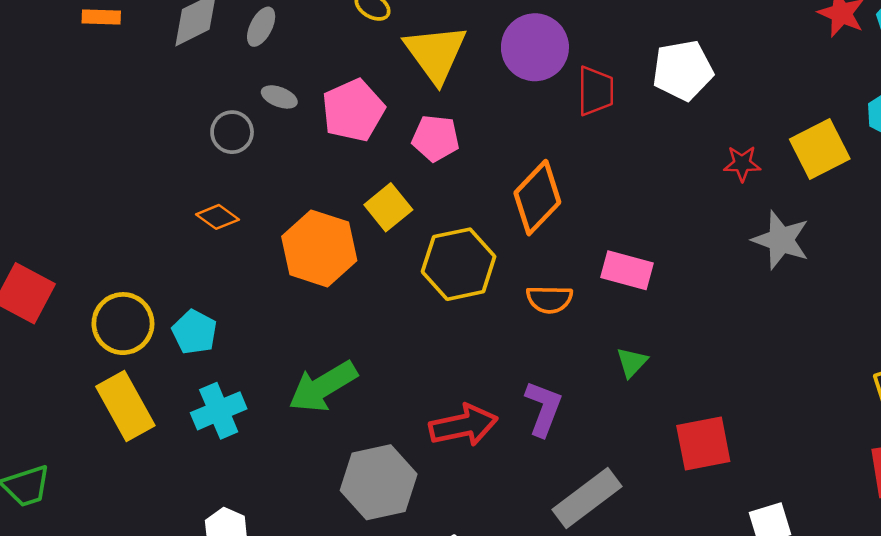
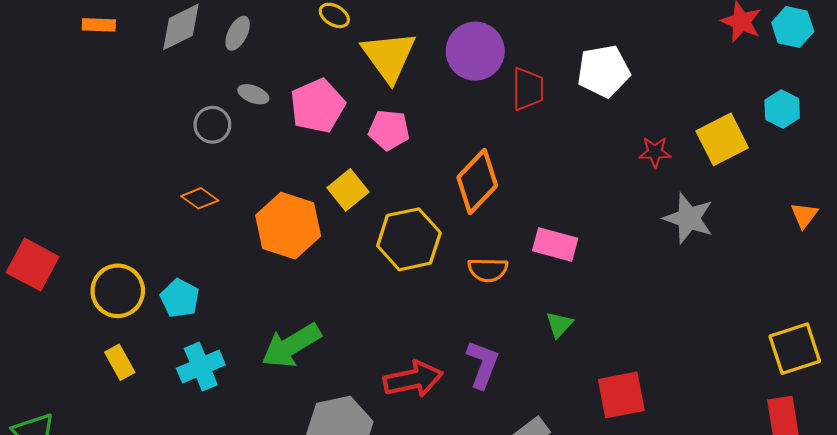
yellow rectangle: (125, 406) -> (120, 362), size x0.6

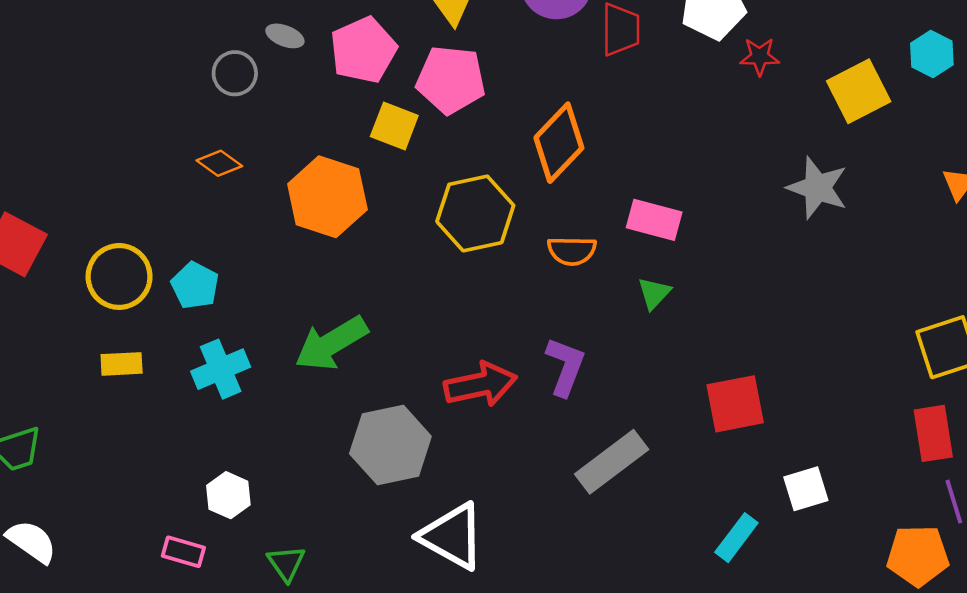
pink pentagon: (389, 130) -> (451, 80), size x1.4
red star: (655, 152) -> (760, 57), moved
yellow square: (348, 190) -> (394, 126), moved, turned -30
green triangle: (559, 324) -> (654, 293), moved
yellow rectangle: (120, 362) -> (122, 364), turned -64

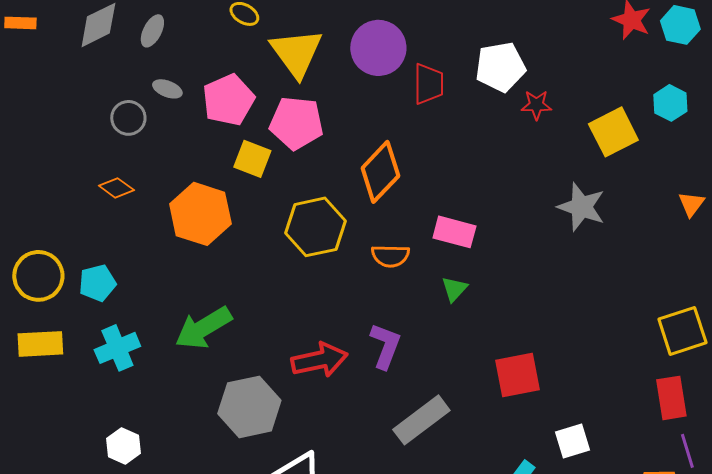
cyan pentagon: (195, 285) -> (97, 283), turned 30
yellow rectangle: (122, 364) -> (40, 344), size x1.4

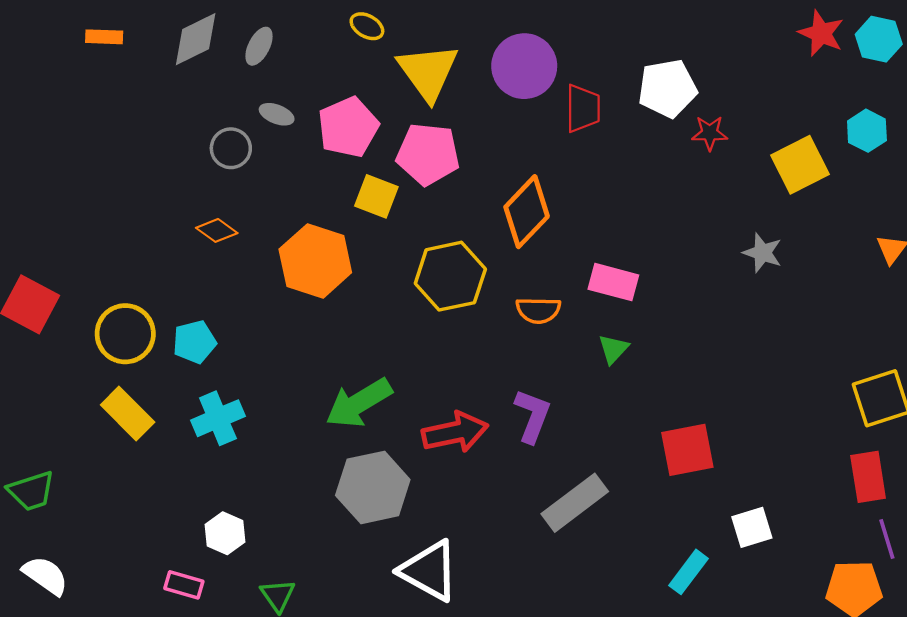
gray star: (581, 207) -> (762, 253), size x0.7
green arrow: (203, 328) -> (359, 403), moved
yellow rectangle: (40, 344) -> (128, 414), turned 48

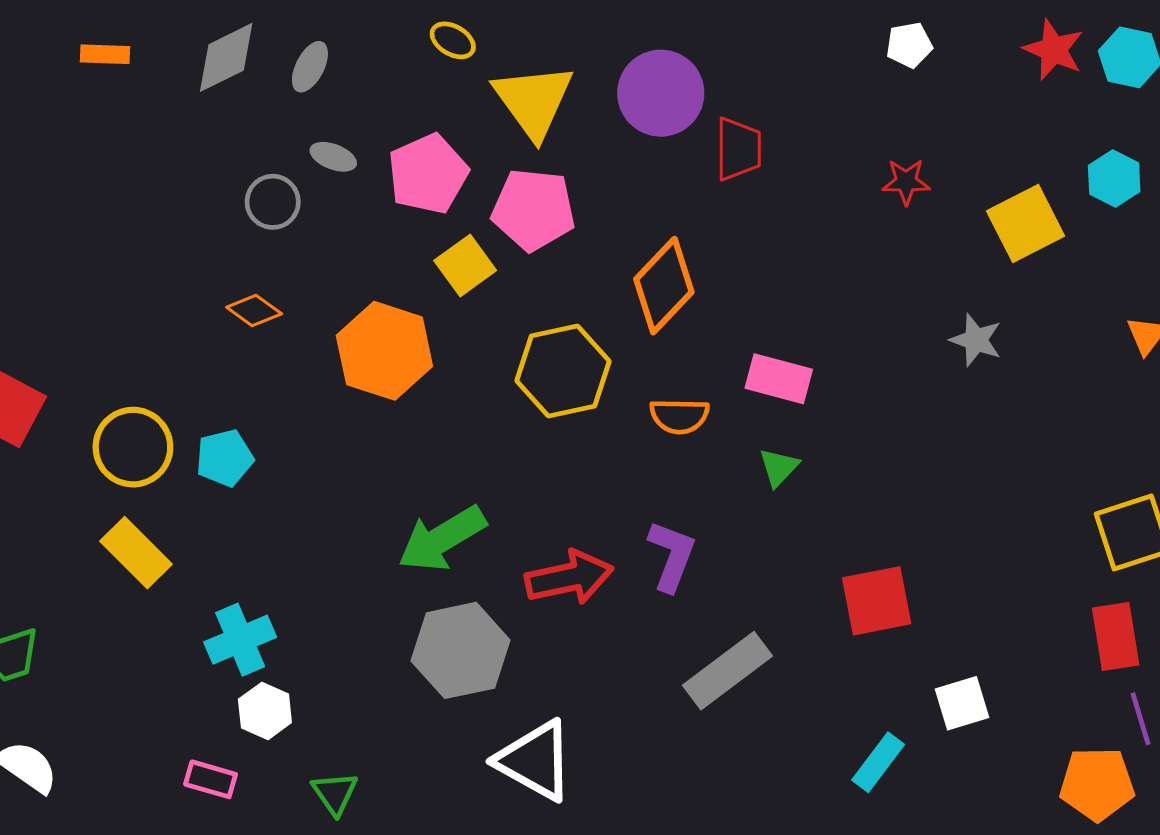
white pentagon: (667, 88) -> (909, 45), moved, size x0.6
yellow square: (376, 196) -> (465, 265), turned 33
cyan cross: (218, 418) -> (240, 640), moved

